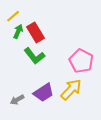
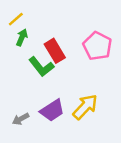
red rectangle: (35, 32) -> (55, 51), moved
pink pentagon: (81, 61) -> (97, 46), moved

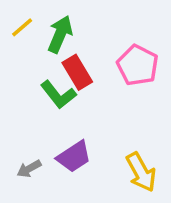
green arrow: (22, 37) -> (60, 34), moved, size x1.5
yellow arrow: (85, 107) -> (141, 172), moved, turned 108

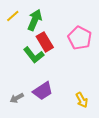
yellow arrow: (141, 172) -> (82, 100), size x0.7

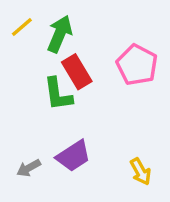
green L-shape: (34, 55) -> (58, 94), turned 30

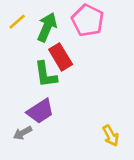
pink pentagon: (137, 65) -> (88, 20), moved
purple trapezoid: (73, 156) -> (40, 111), moved

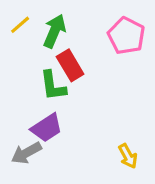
pink pentagon: (88, 20) -> (126, 36), moved
gray arrow: (23, 133) -> (26, 153), size x1.4

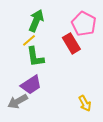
yellow line: (20, 25) -> (29, 40), moved
red rectangle: (70, 65) -> (71, 43), moved

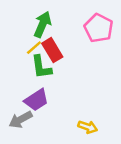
red rectangle: (71, 43) -> (52, 50), moved
yellow arrow: (85, 103) -> (88, 127), moved, turned -42

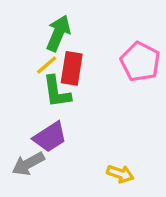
pink pentagon: (99, 28) -> (140, 62), moved
red rectangle: (52, 50) -> (72, 68), turned 40

